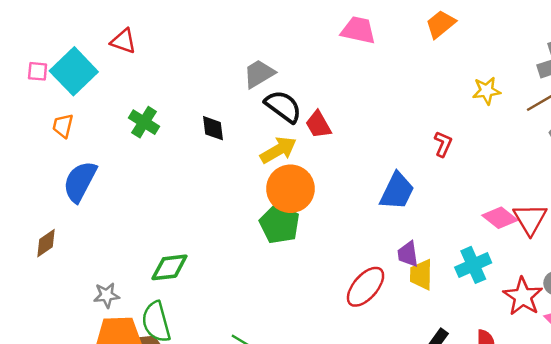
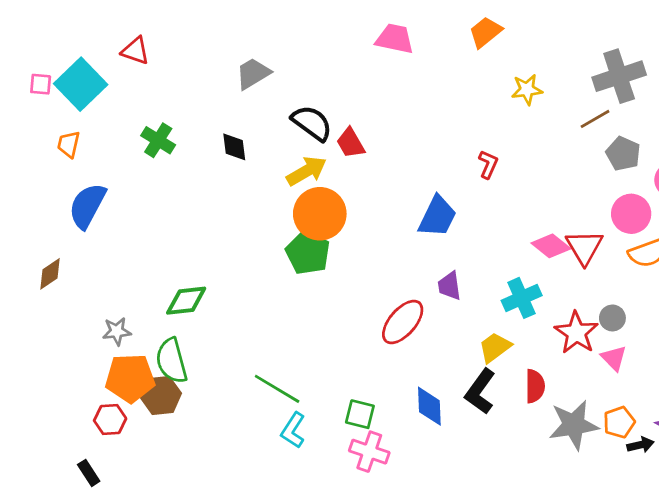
gray trapezoid: (259, 74) -> (253, 73), moved
yellow star: (487, 91) -> (527, 90), moved
yellow trapezoid: (421, 275) -> (495, 347), moved, turned 52

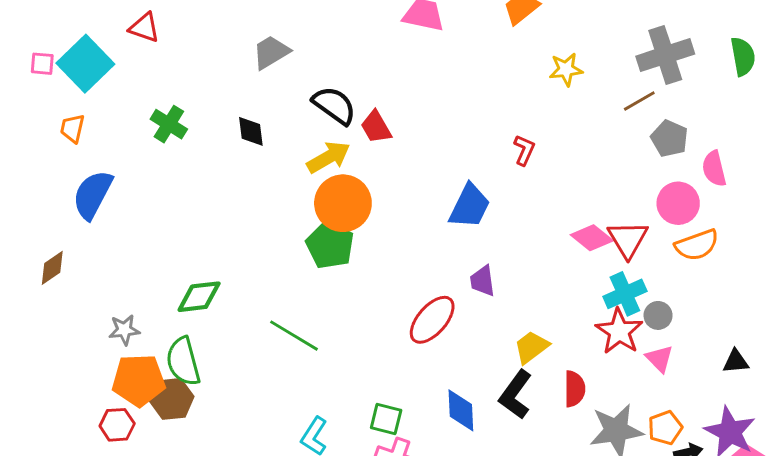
cyan cross: (522, 298) -> (625, 294), moved
green line: (277, 389) -> (294, 336), moved

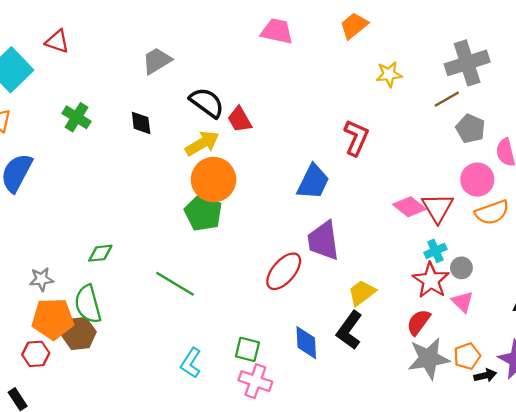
red L-shape: (524, 150) -> (356, 138), size x1.5
purple trapezoid: (482, 281) -> (323, 241), size x1.6
cyan cross: (625, 294) -> (435, 251), size x0.7
green diamond: (199, 297) -> (100, 253), size x0.7
red semicircle: (575, 389) -> (418, 322), moved, turned -144

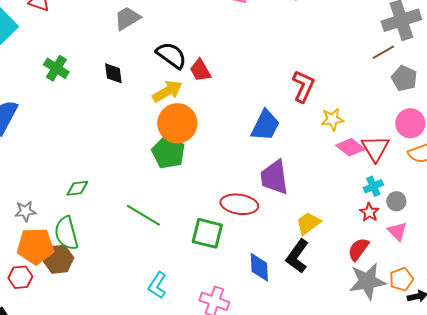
yellow star: (389, 74) -> (332, 119), moved
red ellipse: (284, 271) -> (239, 204), turned 57
red star: (431, 280) -> (369, 212), size x0.6
green square: (247, 349) -> (207, 233), moved, size x1.4

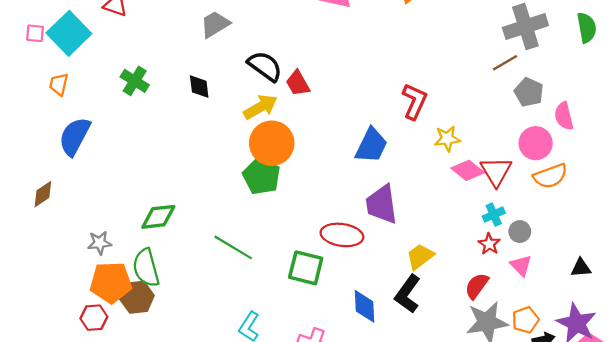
green diamond: (77, 188) -> (158, 217), size x1.4

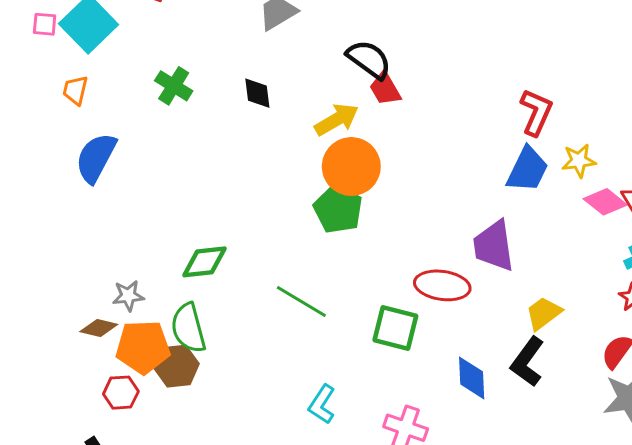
black semicircle: (265, 66) -> (369, 59), moved
blue trapezoid: (371, 145) -> (527, 169), moved
brown diamond: (43, 194) -> (99, 328), moved, turned 48

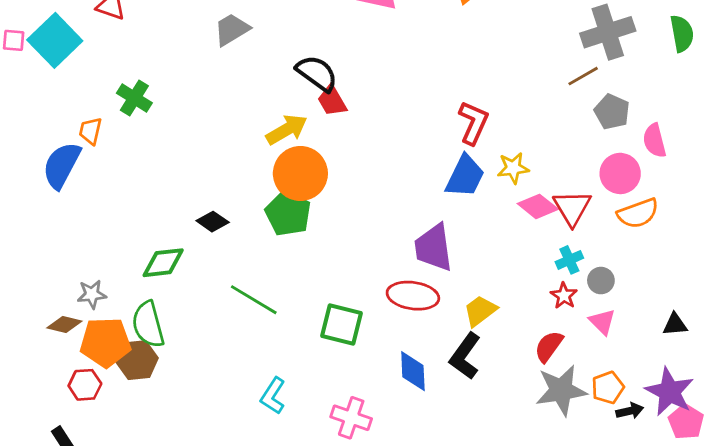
orange trapezoid: (75, 90) -> (90, 131), moved
black diamond: (257, 93) -> (213, 222), moved, turned -48
red ellipse: (442, 285) -> (413, 296), moved

